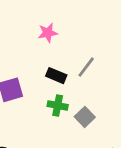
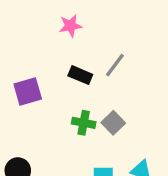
green cross: (58, 106) -> (84, 123), moved

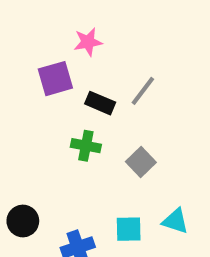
purple square: (28, 92) -> (55, 79), moved
green cross: (84, 123) -> (86, 146), moved

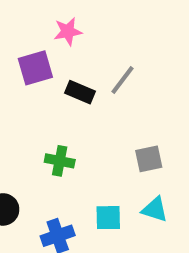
green cross: (86, 146) -> (60, 161), moved
gray square: (141, 162) -> (149, 159), moved, turned 32

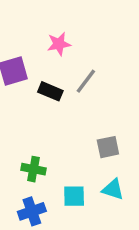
pink star: (68, 31) -> (59, 44), moved
green cross: (60, 161) -> (34, 169), moved

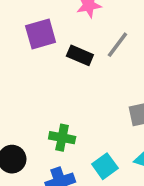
cyan square: (74, 196) -> (105, 166), turned -35

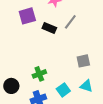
green cross: (62, 138) -> (39, 74), turned -32

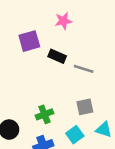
gray line: (70, 22) -> (84, 69), moved, turned 70
gray square: (83, 61) -> (85, 107), moved

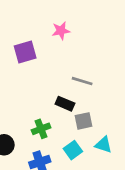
black rectangle: (57, 56) -> (65, 104), moved

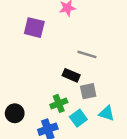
purple square: (25, 52) -> (34, 28), turned 30
green cross: (41, 129) -> (59, 103), moved

